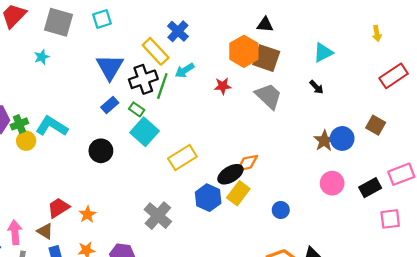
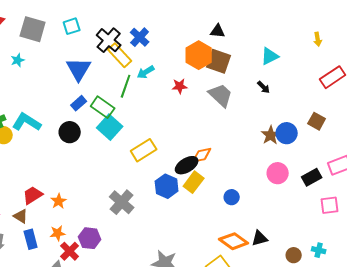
black cross: (143, 79) -> (109, 40), moved, turned -30
green rectangle: (137, 109) -> (103, 107), size x1.6
black circle: (101, 151) -> (70, 132), moved

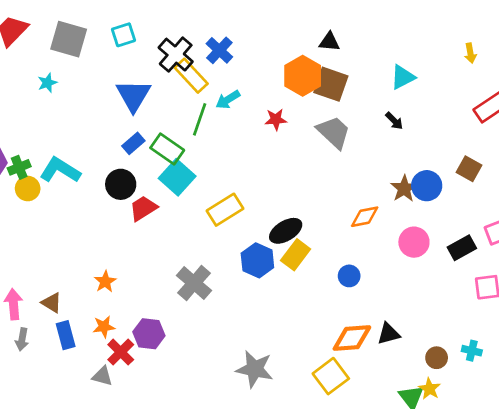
orange diamond: (202, 155) -> (365, 217), moved
red trapezoid: (33, 195) -> (143, 208), moved
orange diamond: (234, 241) -> (352, 338), turned -40

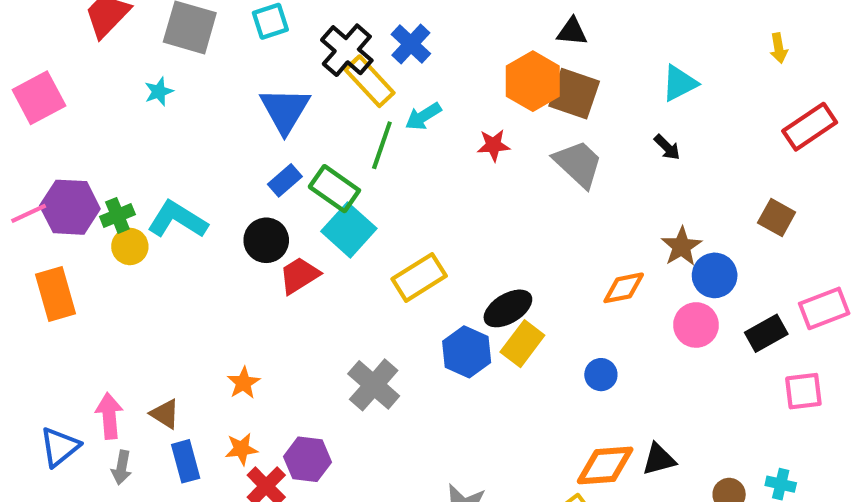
blue circle: (427, 186) -> (715, 275), moved

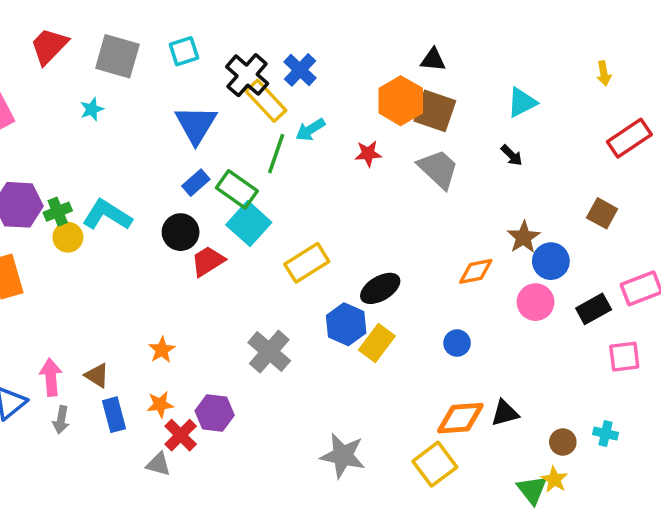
yellow rectangle: (522, 344) -> (377, 343), moved

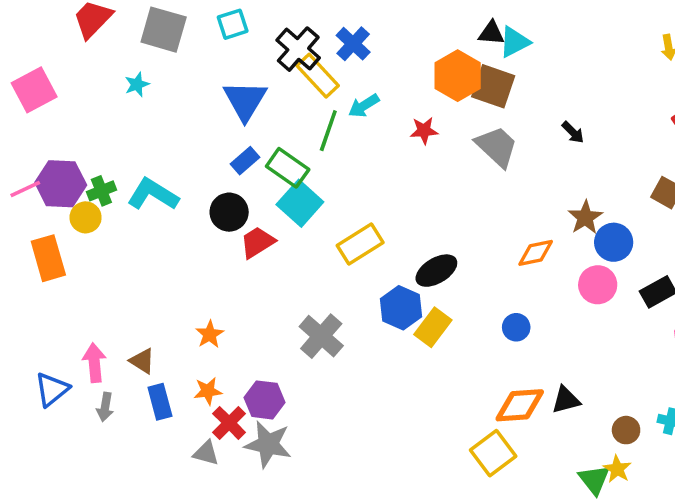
cyan triangle: (522, 102) -> (514, 42), moved
yellow circle: (68, 237) -> (86, 217), moved
gray star: (343, 456) -> (268, 444), moved

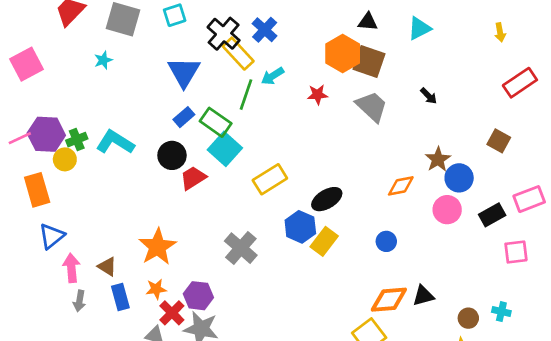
cyan triangle: (514, 42) -> (419, 28), moved
orange star: (210, 334) -> (157, 247), size x1.8
blue triangle: (52, 389) -> (52, 236), moved

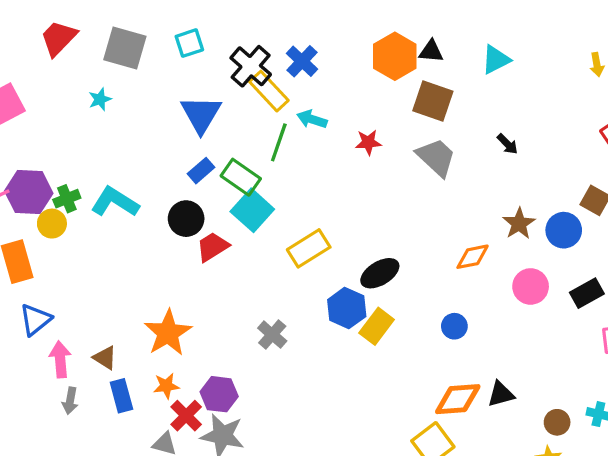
orange hexagon: (343, 54) -> (395, 56), moved
cyan arrow: (273, 76) -> (312, 119), turned 50
blue circle: (459, 178) -> (564, 230), moved
gray cross: (241, 248) -> (272, 335), size x0.7

